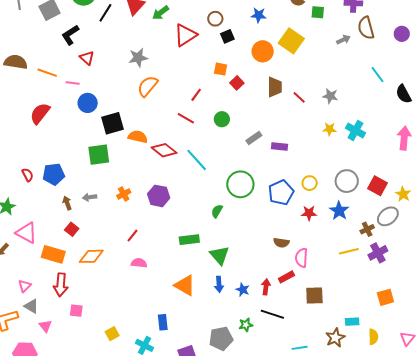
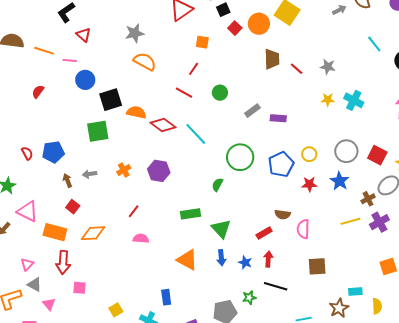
orange square: (221, 69) -> (202, 42), moved
red square: (237, 83) -> (235, 28), moved
orange semicircle: (148, 86) -> (145, 62), turned 80
red semicircle: (40, 113) -> (38, 92), size x0.6
red rectangle: (286, 277) -> (264, 233), moved

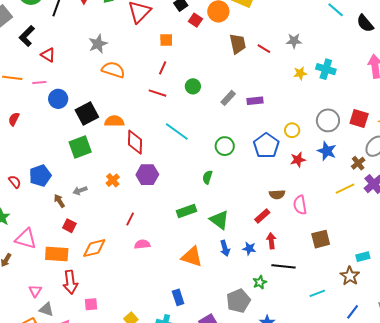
red diamond: (163, 125) -> (135, 142), moved, turned 65
green circle: (240, 157) -> (225, 146), size x0.7

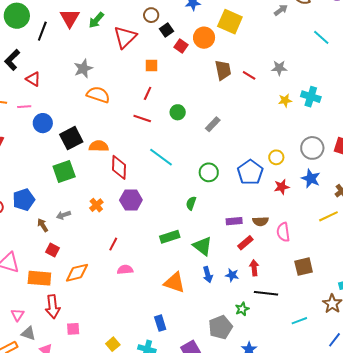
purple rectangle: (255, 101) -> (234, 221), moved

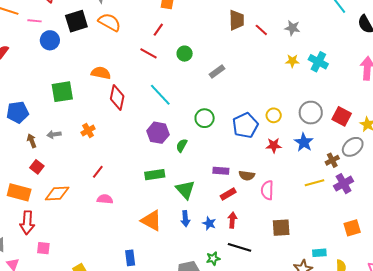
black square: (71, 138) -> (76, 21), moved
purple hexagon: (131, 200) -> (158, 133), moved

